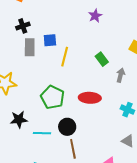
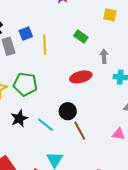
gray arrow: (121, 75) -> (104, 56), moved
green pentagon: (52, 97) -> (25, 84), moved
cyan line: (42, 133) -> (45, 125), turned 54

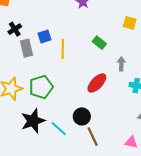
red ellipse: (81, 77) -> (97, 83), turned -35
green pentagon: (25, 84) -> (41, 87), turned -30
black star: (19, 118) -> (33, 121), size x1.4

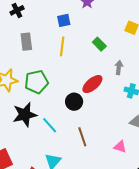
black cross: (15, 29) -> (17, 10), moved
blue square: (45, 36) -> (64, 20), moved
black circle: (82, 116) -> (74, 102), moved

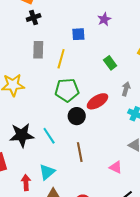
yellow line: (62, 46) -> (61, 59), moved
green pentagon: (36, 82) -> (67, 90), moved
black star: (25, 115) -> (22, 135), moved

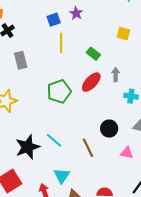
blue square: (78, 34) -> (54, 20), moved
yellow line: (61, 59) -> (61, 43), moved
red ellipse: (97, 101) -> (91, 82), moved
black circle: (77, 116) -> (109, 129), moved

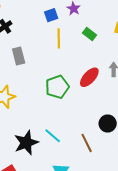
green rectangle: (93, 54) -> (89, 34), moved

